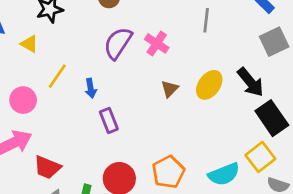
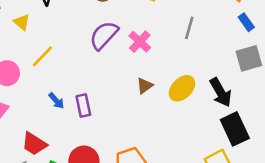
blue arrow: (91, 88) -> (56, 101), moved, turned -42
red trapezoid: (47, 167) -> (34, 144), moved

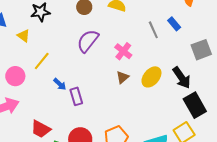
blue rectangle: (246, 22) -> (174, 24), moved
gray line: (189, 28) -> (153, 30), turned -36
pink cross: (140, 42) -> (123, 51), moved
blue arrow: (56, 101) -> (60, 84), moved

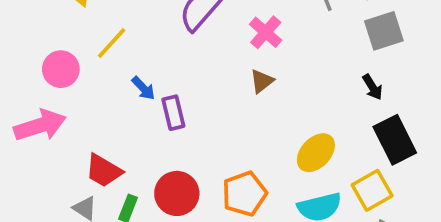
gray square: (201, 50) -> (384, 31), moved
yellow ellipse: (151, 77) -> (316, 153), moved
black arrow: (182, 78) -> (372, 87), size x0.6

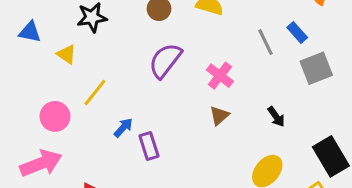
black arrow: (372, 87) -> (276, 117), moved
blue arrow: (143, 88) -> (123, 128), turned -90

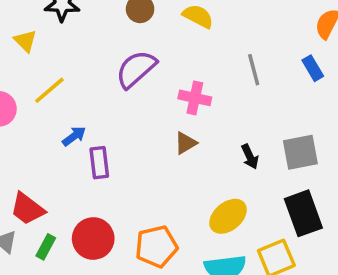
blue rectangle: (297, 32) -> (313, 68), moved
gray square: (316, 68) -> (300, 152), moved
pink cross: (220, 76) -> (195, 98), turned -36

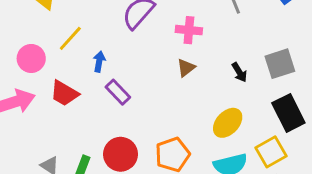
blue arrow: (74, 136) -> (99, 62), moved, turned -36
purple rectangle: (99, 163) -> (118, 92), turned -30
red trapezoid: (27, 209) -> (64, 93), moved

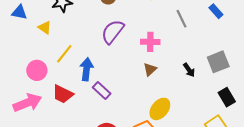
blue arrow: (99, 62) -> (86, 69), size x1.5
black rectangle: (288, 113) -> (227, 97), size x0.7
yellow ellipse: (228, 123) -> (160, 109), moved

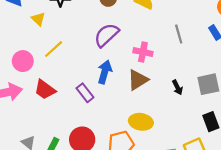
blue arrow: (86, 69) -> (105, 72), moved
brown triangle: (150, 69) -> (138, 80), size x1.5
yellow ellipse: (160, 109) -> (141, 122), turned 50

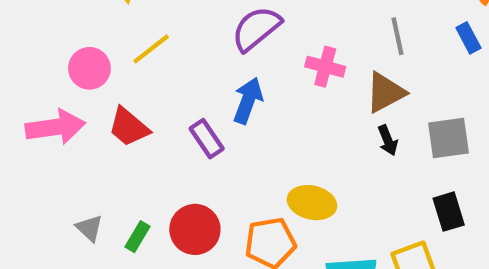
brown triangle: (138, 80) -> (385, 92), moved

